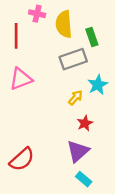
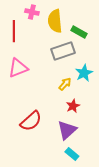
green rectangle: (92, 37) -> (79, 32), turned -42
red semicircle: (22, 159) -> (31, 121), moved

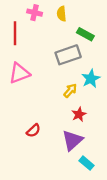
yellow semicircle: (55, 21) -> (62, 14), moved, size x0.6
red semicircle: (31, 121) -> (33, 131), size x0.6
cyan rectangle: (72, 154) -> (86, 163), moved

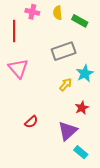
green rectangle: (85, 34) -> (80, 21), moved
pink triangle: (19, 73) -> (18, 68), turned -50
red star: (79, 114) -> (82, 108), moved

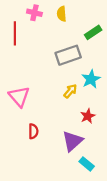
green rectangle: (80, 21) -> (93, 32), moved, turned -63
pink triangle: (18, 68) -> (19, 96), moved
red semicircle: (31, 122) -> (33, 131), turned -48

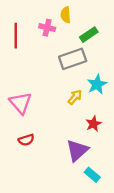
pink cross: (34, 13) -> (47, 28), moved
green rectangle: (93, 32) -> (89, 35), moved
red semicircle: (33, 131) -> (26, 140), moved, turned 72

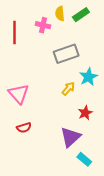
green rectangle: (89, 35) -> (81, 15), moved

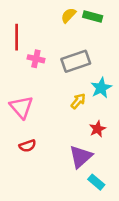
yellow semicircle: (60, 14) -> (69, 15), turned 48
green rectangle: (81, 15) -> (93, 17), turned 49
pink cross: (43, 25) -> (36, 59), moved

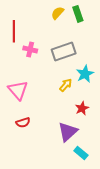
green rectangle: (93, 17) -> (78, 14), turned 56

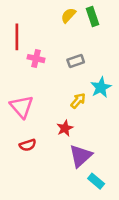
gray rectangle: (64, 52) -> (76, 61), size x0.6
red star: (82, 108) -> (65, 128), moved

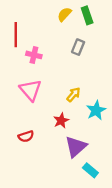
gray rectangle: (76, 61) -> (78, 47), moved, turned -49
cyan star: (101, 87) -> (96, 110), moved
pink triangle: (22, 107) -> (31, 90), moved

